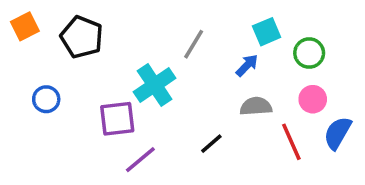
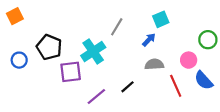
black pentagon: (82, 37) -> (49, 47), moved
green circle: (309, 53) -> (208, 40), moved
blue circle: (46, 99) -> (19, 60), moved
blue semicircle: (338, 133) -> (204, 80), turned -72
purple line: (140, 160) -> (96, 97), moved

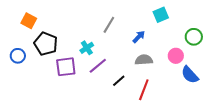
orange square: (15, 16) -> (29, 21), moved, turned -35
cyan square: (161, 19) -> (161, 15), moved
cyan cross: (93, 51) -> (87, 48), size x0.6
red line: (176, 86) -> (144, 90), moved, turned 45
purple line: (96, 97) -> (98, 66), moved

